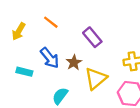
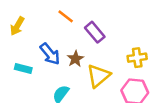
orange line: (51, 22) -> (66, 16), moved

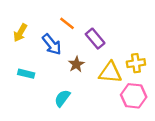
blue arrow: (50, 54) -> (52, 44), moved
yellow triangle: (98, 76) -> (110, 72), moved, turned 45

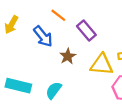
cyan rectangle: (26, 74) -> (18, 86), moved, size x1.5

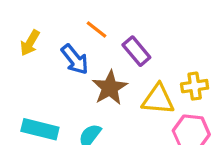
brown star: (68, 56) -> (110, 88), size x1.5

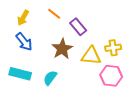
yellow arrow: (30, 43) -> (23, 18), moved
blue arrow: (75, 59) -> (24, 42), moved

